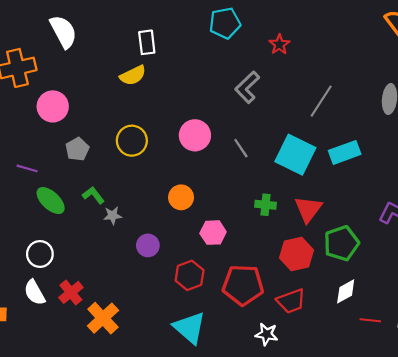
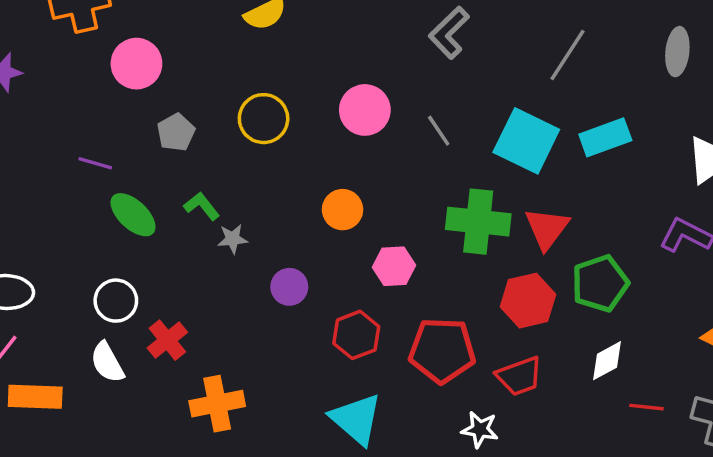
green cross: (265, 205) -> (478, 222), size x1.8
red cross: (71, 292) -> (167, 340), moved
orange cross: (103, 318) -> (217, 404), turned 32

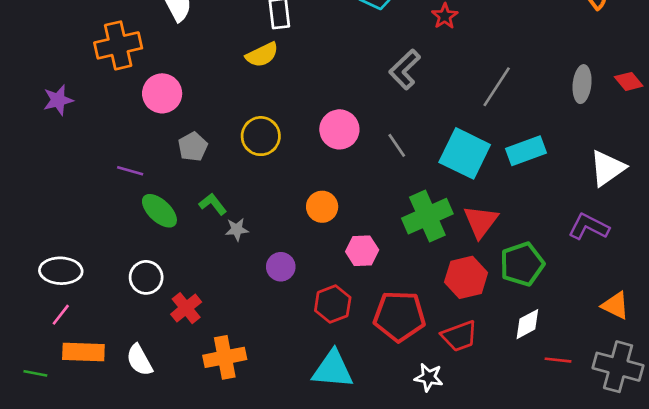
green cross: (478, 222) -> (427, 216), turned -30
white semicircle: (107, 362) -> (139, 360), moved
cyan triangle: (356, 419) -> (333, 369), turned -36

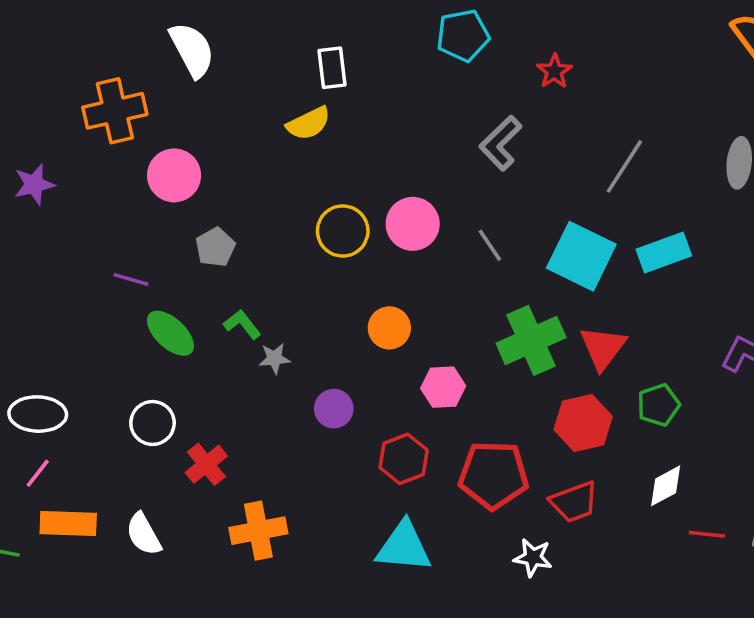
yellow circle: (261, 136) -> (343, 231), moved
green pentagon: (522, 264) -> (658, 405), size x0.7

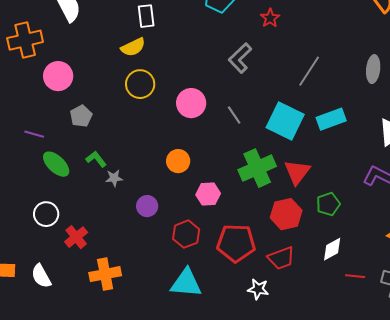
yellow circle: (343, 231) -> (140, 84), moved

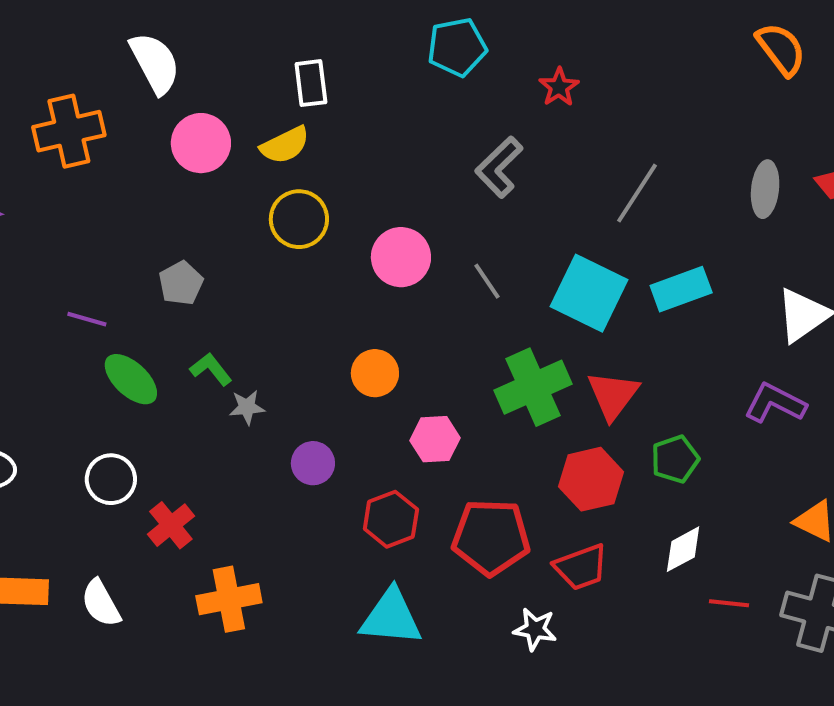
pink circle: (58, 76) -> (201, 143), moved

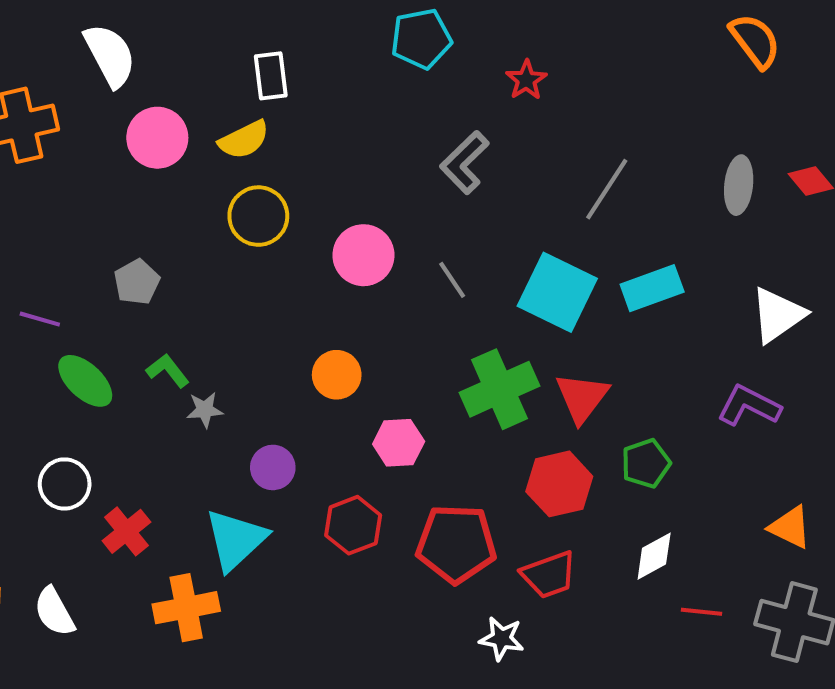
cyan triangle: (391, 617) -> (236, 540), moved, turned -48

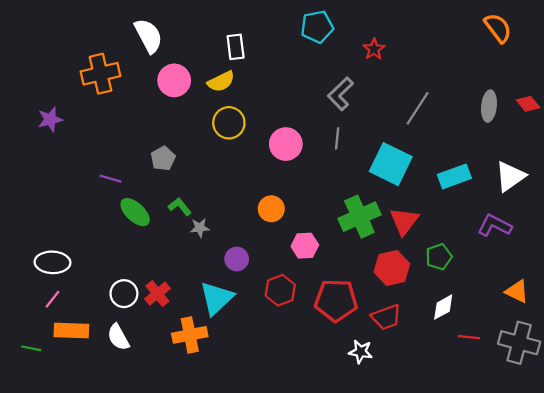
gray line: (452, 280) -> (337, 138), moved, turned 40
cyan rectangle: (652, 288) -> (454, 176), moved
white circle: (65, 484) -> (124, 294), moved

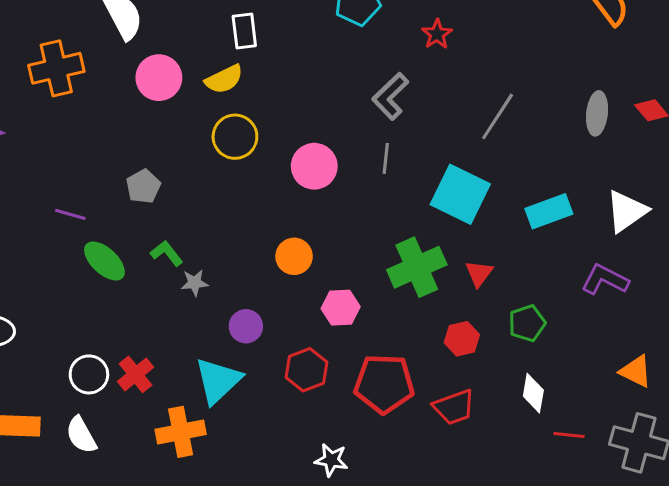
red triangle: (404, 221) -> (479, 273), size x0.7
red hexagon: (392, 268) -> (462, 339), size x0.7
white diamond: (443, 307) -> (533, 393), turned -52
white star: (361, 352) -> (331, 460), moved

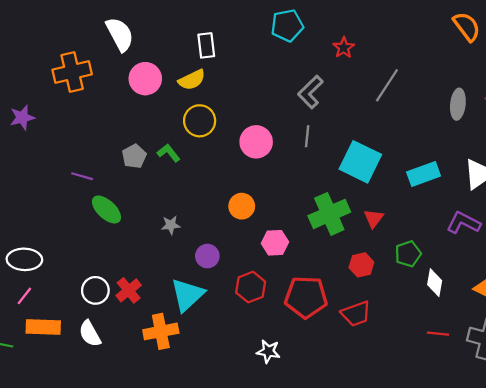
gray line: (498, 116) -> (387, 85), moved
green L-shape: (167, 253) -> (169, 153), moved
white diamond: (533, 393) -> (435, 283), moved

